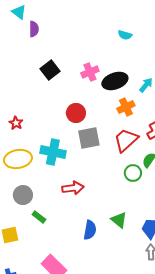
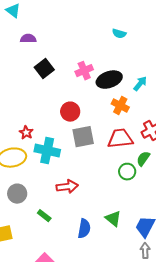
purple semicircle: (34, 29) -> (28, 39), moved, turned -91
orange cross: (126, 107) -> (120, 106), turned -36
red star: (16, 123) -> (26, 133), moved
red trapezoid: (126, 140) -> (120, 139), turned 36
green rectangle: (39, 217) -> (44, 216), moved

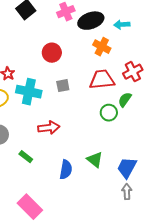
cyan arrow: (140, 84) -> (122, 25), turned -133
gray square: (83, 137) -> (63, 86), moved, size x0.6

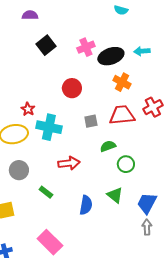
cyan arrow: (122, 25) -> (142, 51), moved
gray square: (63, 86) -> (91, 121), moved
green semicircle: (125, 100) -> (108, 146), moved, turned 35
green circle: (109, 113) -> (126, 164), moved

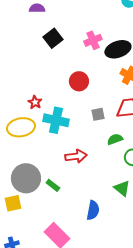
gray circle: (19, 170) -> (26, 178), moved, size x1.5
blue semicircle: (86, 205) -> (93, 210), moved

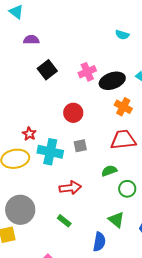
gray square: (98, 114) -> (80, 146), moved
green rectangle: (53, 185) -> (64, 221), moved
blue semicircle: (93, 210) -> (99, 242), moved

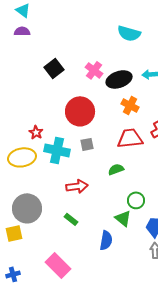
cyan semicircle: (122, 35) -> (129, 33), size x1.6
purple semicircle: (31, 40) -> (22, 31), moved
pink cross: (87, 72) -> (94, 70), turned -30
red circle: (73, 113) -> (80, 111), size x1.5
green circle: (127, 189) -> (136, 200), moved

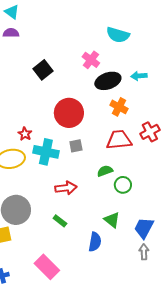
pink cross: (94, 70) -> (91, 60), moved
green circle: (136, 200) -> (123, 185), moved

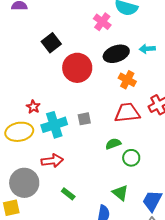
pink cross: (91, 60) -> (102, 22), moved
red circle: (69, 113) -> (77, 68), moved
cyan cross: (46, 152) -> (54, 125), turned -30
red arrow: (66, 188) -> (52, 161), moved

